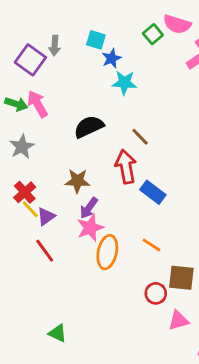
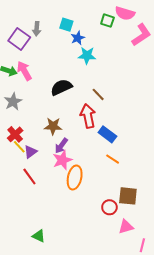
green square: (153, 34) -> (107, 21), turned -32
orange line: (151, 245) -> (113, 159), moved

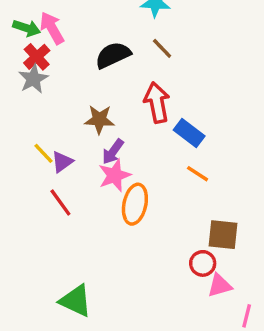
brown line: (98, 94) -> (162, 48), moved
red cross: (15, 134) -> (37, 57), moved
red circle: (109, 207) -> (203, 263), moved
green triangle: (39, 236) -> (76, 301), size x1.5

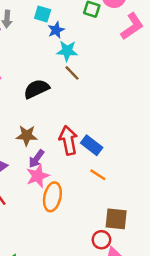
brown line: (162, 48) -> (72, 73), moved
red arrow: (157, 103) -> (68, 140), moved

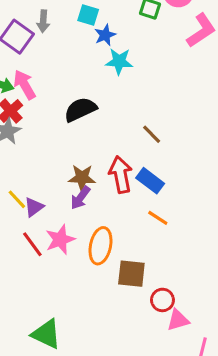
brown line: (72, 73) -> (152, 134), moved
brown star: (27, 135) -> (82, 178), moved
pink star: (38, 176) -> (60, 240), moved
brown square: (116, 219) -> (131, 274), moved

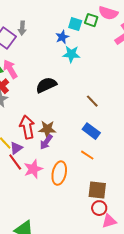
cyan square: (88, 15) -> (75, 24), moved
red arrow: (121, 175) -> (27, 127), moved
orange line: (158, 218) -> (87, 155), moved
red line: (32, 244) -> (15, 162), moved
brown square: (131, 274) -> (97, 190), moved

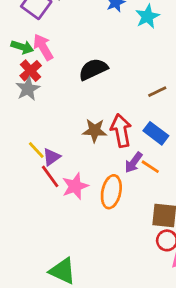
cyan star: (71, 54) -> (147, 16), moved, turned -30
brown line: (92, 101) -> (157, 92), turned -72
red arrow: (27, 127) -> (121, 131), moved
purple arrow: (46, 142) -> (134, 163), moved

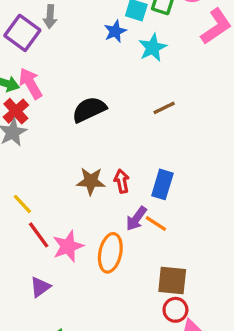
brown line: (157, 92) -> (164, 108), moved
red arrow: (121, 131) -> (122, 181), size x0.6
blue rectangle: (156, 133) -> (162, 184), turned 70
purple triangle: (51, 157) -> (40, 287), moved

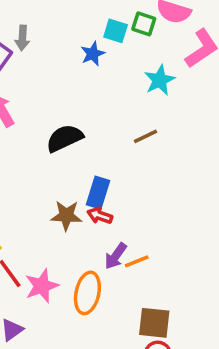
cyan star: (153, 48) -> (160, 80), moved
red arrow: (122, 181) -> (100, 216), turned -60
blue rectangle: (162, 184) -> (98, 193), moved
orange line: (156, 224) -> (137, 261), turned -55

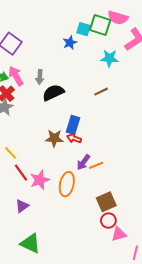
green square: (144, 24) -> (100, 25), size x1.5
gray arrow: (22, 38) -> (40, 77), moved
cyan star: (160, 80) -> (109, 58), turned 30
brown square: (154, 323) -> (106, 202), turned -30

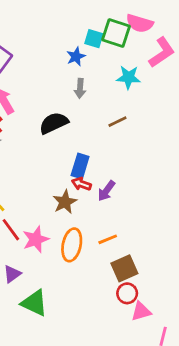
gray arrow: (40, 77) -> (80, 88), moved
brown star: (54, 138) -> (65, 202), moved, turned -30
purple arrow: (83, 162) -> (106, 191), moved
orange line: (96, 165) -> (108, 239), moved
green triangle: (30, 243) -> (34, 303), moved

